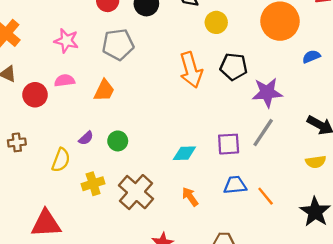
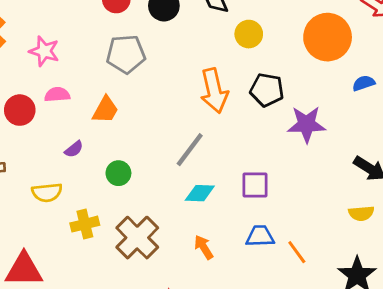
pink star: (66, 41) -> (44, 51), moved
gray line: (263, 133) -> (190, 150), moved
purple semicircle: (86, 138) -> (74, 149), moved
yellow semicircle: (61, 160) -> (47, 192), turned 60

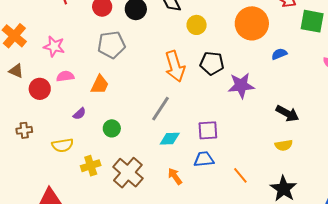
blue trapezoid: (260, 236) -> (204, 159), moved

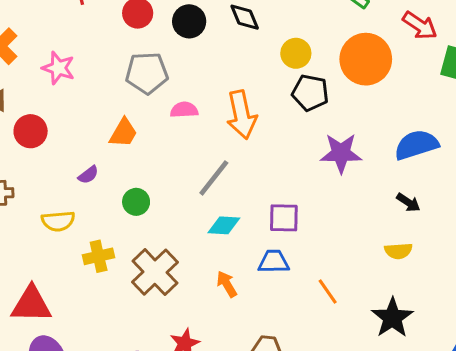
yellow circle: (197, 25) -> (296, 53), moved
blue semicircle: (279, 54) -> (416, 145), moved, size x1.8
black pentagon: (212, 63) -> (310, 93), moved
pink semicircle: (65, 76) -> (184, 110), moved
black arrow: (287, 113) -> (408, 202), size x0.7

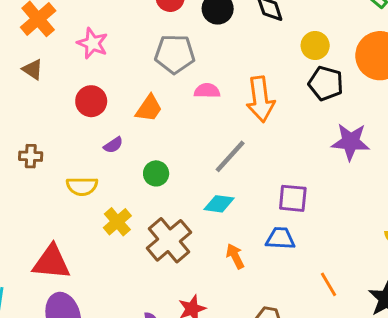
red circle: (31, 131) -> (91, 101), moved
cyan diamond: (224, 225) -> (219, 204), moved
yellow cross: (99, 256) -> (117, 222), turned -32
orange line: (328, 291) -> (328, 284), moved

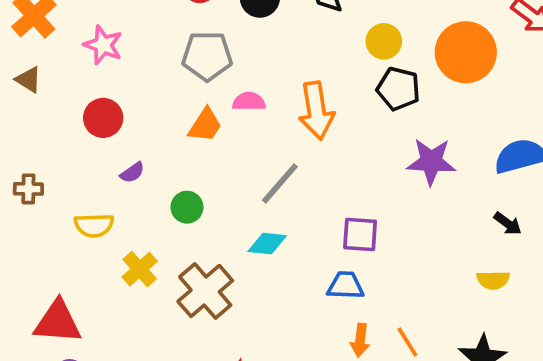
orange trapezoid: (149, 108) -> (205, 125), moved
orange arrow: (235, 256) -> (360, 340), moved, turned -145

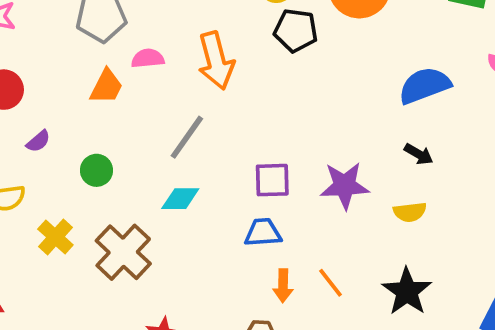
purple star: (431, 162) -> (345, 186), moved

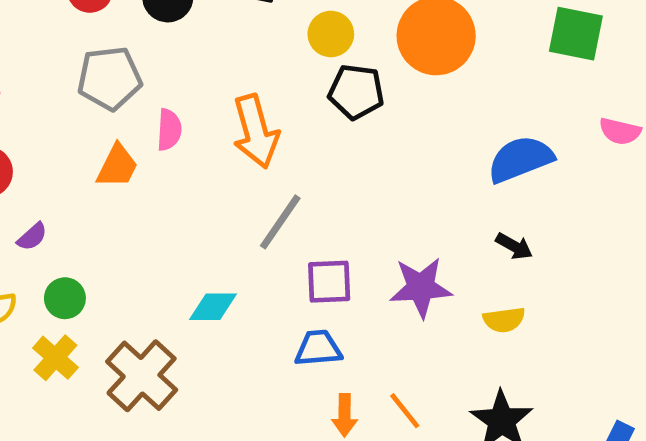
pink semicircle: (148, 58) -> (169, 130), turned 100
gray line: (187, 137) -> (280, 222), moved
green circle: (96, 170) -> (65, 298), moved

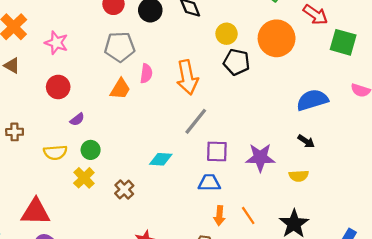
brown cross: (142, 376) -> (124, 190), size x0.6

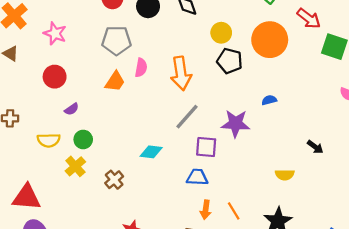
blue semicircle: (312, 100) -> (269, 100), moved, size x0.5
black arrow: (306, 141) -> (315, 147), moved
purple star: (260, 157) -> (236, 124), moved

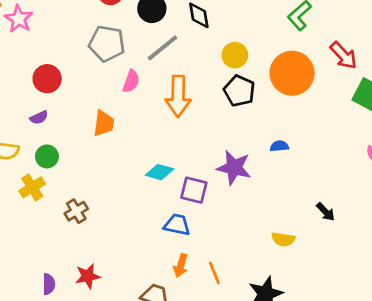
pink star: (55, 33) -> (19, 19), moved
red circle: (55, 77) -> (47, 79), moved
orange trapezoid: (115, 81) -> (104, 123), moved, turned -35
gray line: (187, 117) -> (162, 48), moved
cyan diamond: (151, 152) -> (160, 172), moved

